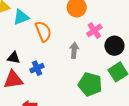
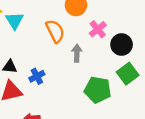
cyan triangle: (21, 17) -> (15, 21), turned -36
orange semicircle: (43, 31) -> (55, 31), moved

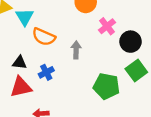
orange semicircle: (55, 31) -> (44, 37), moved, turned 140
gray arrow: (77, 53) -> (76, 50), moved

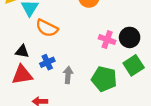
pink cross: (107, 26) -> (107, 40), moved, turned -35
gray arrow: (76, 50) -> (68, 75), moved

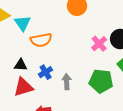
orange semicircle: (47, 28) -> (41, 40), turned -30
pink cross: (107, 40) -> (99, 44), turned 35

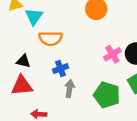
blue cross: (46, 72) -> (61, 69), moved

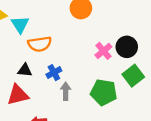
black triangle: (23, 61) -> (25, 70), moved

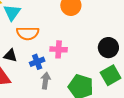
pink cross: (103, 51) -> (59, 49), moved, turned 35

